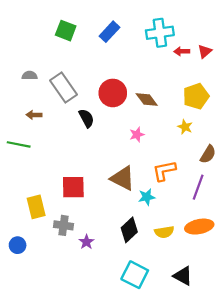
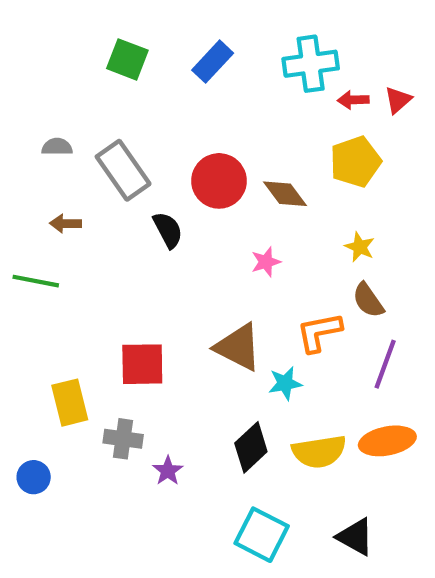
yellow pentagon: (196, 96) -> (355, 162), moved
brown semicircle: (208, 154) -> (368, 300), moved, turned 114
yellow semicircle: (164, 232) -> (319, 452), size x1.4

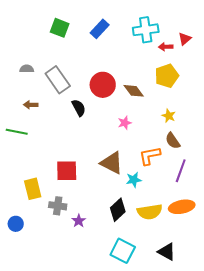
red triangle: (398, 100) -> (185, 39), moved

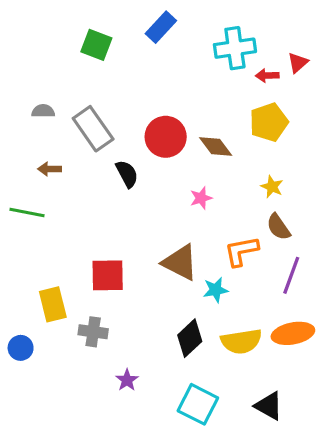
blue rectangle: (100, 29) -> (161, 27), moved
purple star: (79, 221) -> (127, 380), moved
blue circle: (16, 224) -> (21, 348), moved

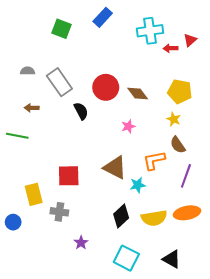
yellow pentagon: (269, 122) -> (180, 91), moved, turned 30

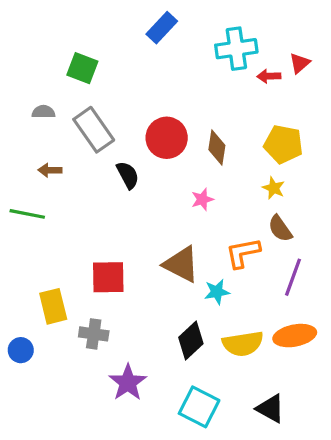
green square: (61, 29) -> (82, 68), moved
brown diamond: (138, 93) -> (217, 148), turned 45
purple star: (81, 243) -> (128, 383), size x1.6

